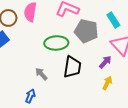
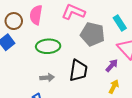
green ellipse: (56, 43) -> (48, 46), moved
gray arrow: (41, 74) -> (47, 78), turned 128

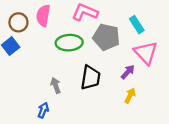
green ellipse: (48, 46) -> (69, 43), moved
gray arrow: (47, 78) -> (56, 85), turned -104

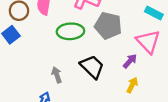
cyan rectangle: (137, 25) -> (154, 13), moved, turned -30
black trapezoid: (91, 78) -> (92, 67), turned -55

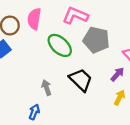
green ellipse: (70, 31) -> (60, 45), turned 45

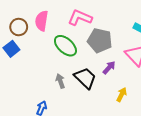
purple arrow: (117, 74) -> (109, 68), moved
gray arrow: (46, 88) -> (60, 81), moved

